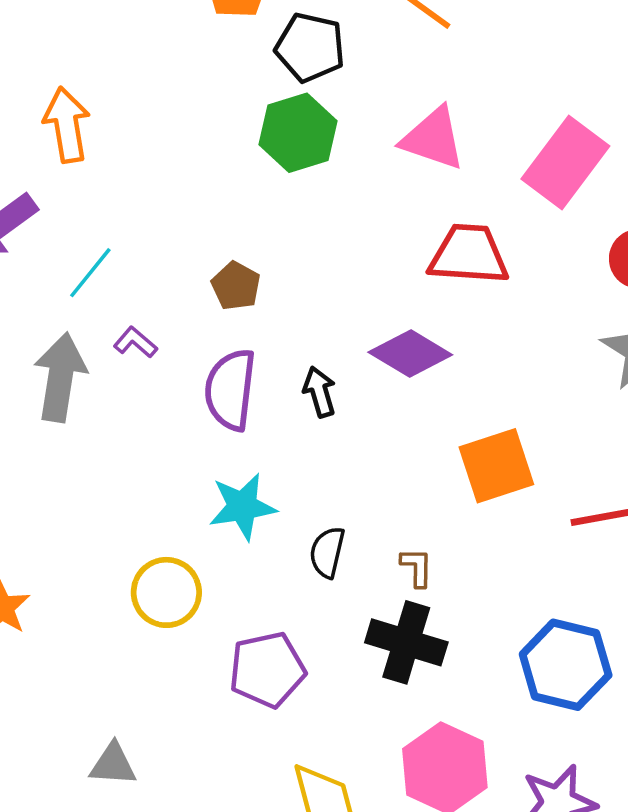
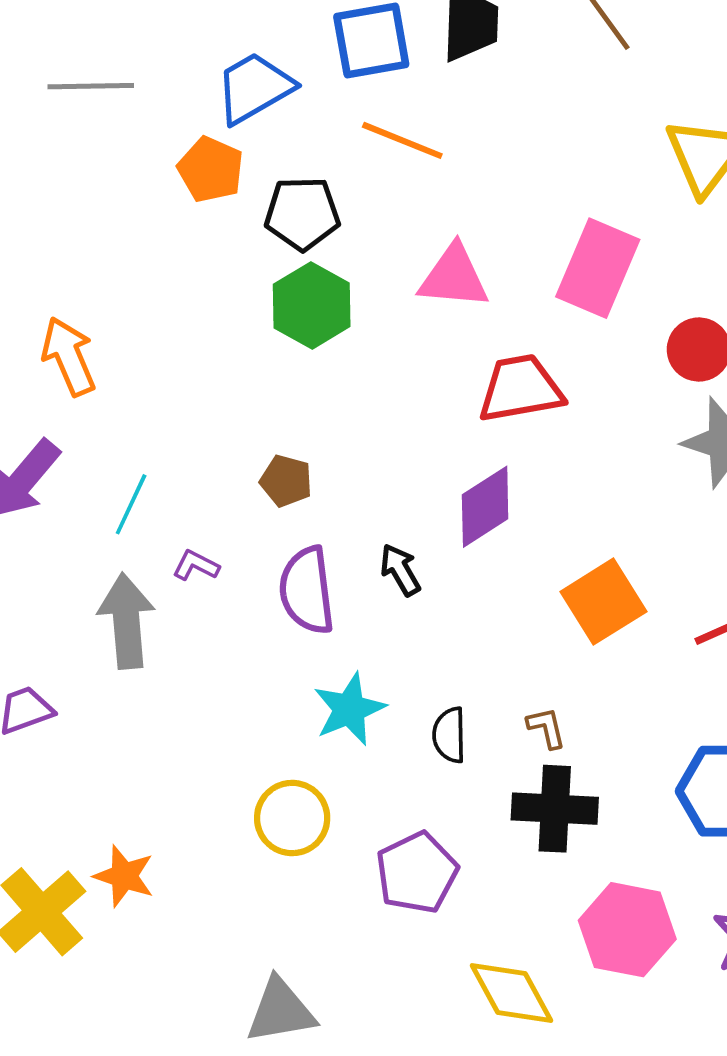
purple diamond: (410, 354) -> (485, 507), turned -50
gray triangle: (113, 764) -> (281, 1011), size x1.4

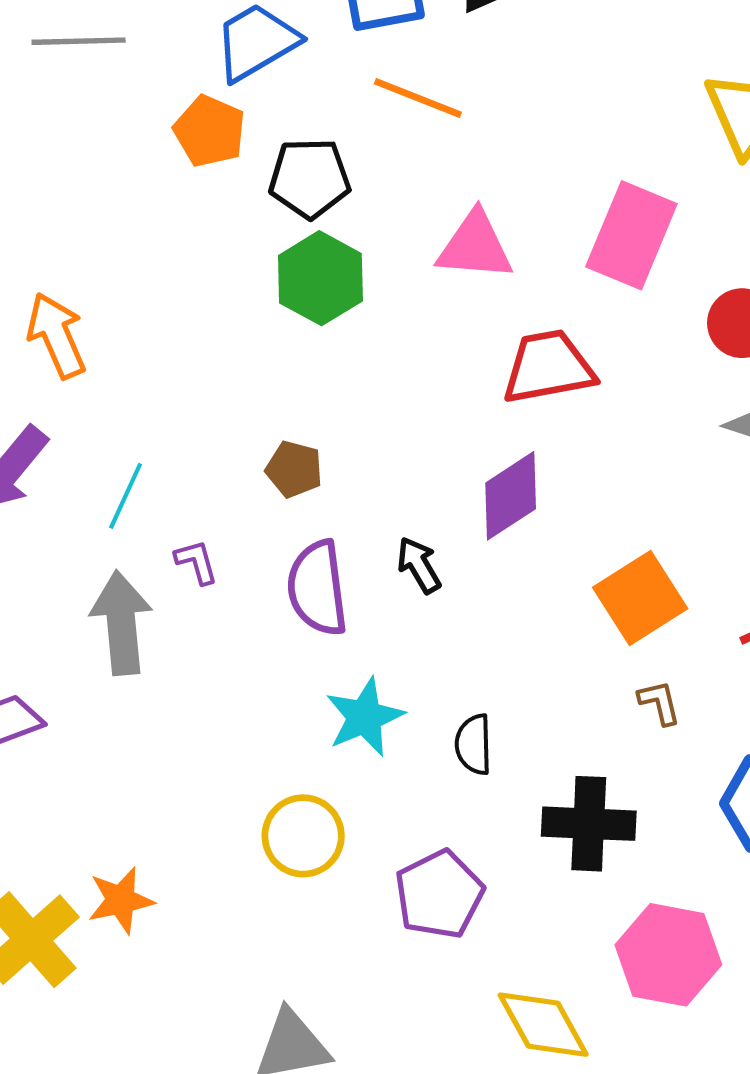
purple L-shape: (196, 565) -> (196, 562), turned 48
brown L-shape: (546, 728) -> (659, 703), moved
orange star: (124, 876) -> (121, 900), turned -30

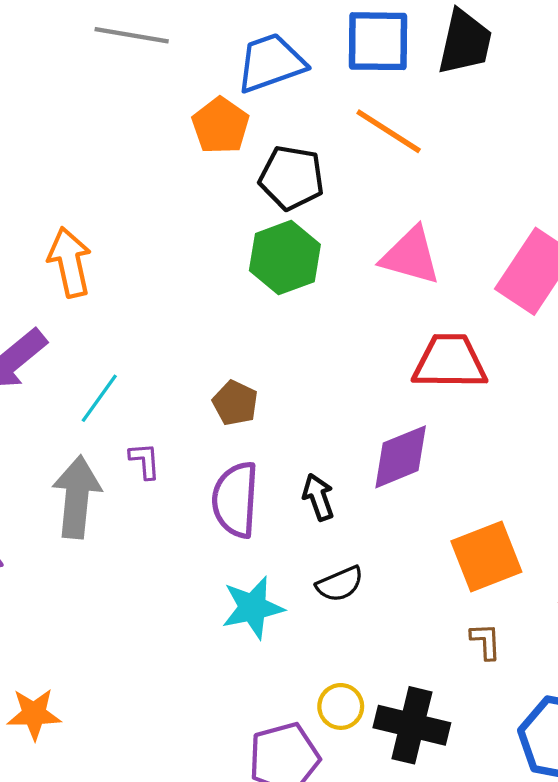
black semicircle: (474, 744) -> (340, 584), moved, turned -123
yellow circle: (303, 836) -> (341, 706), moved, size x0.7

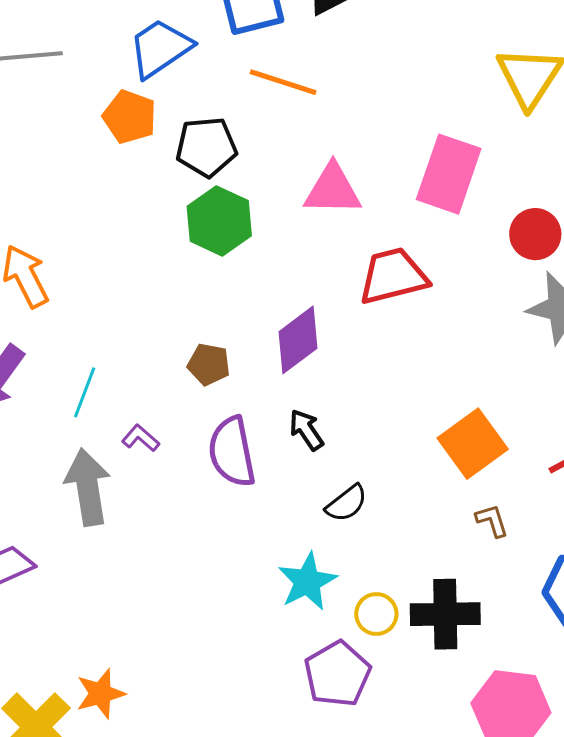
purple diamond: (401, 457) -> (298, 340), moved
purple L-shape: (145, 461) -> (141, 438), turned -30
cyan star: (253, 608) -> (307, 582), moved

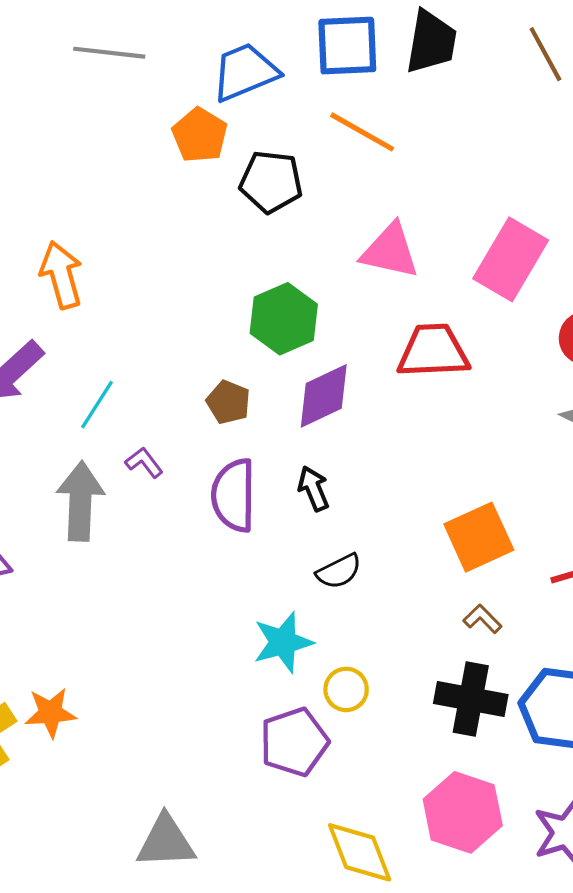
green hexagon: (219, 221) -> (284, 319), moved
brown L-shape: (492, 521) -> (483, 619), turned -39
black cross: (445, 614) -> (471, 699), moved

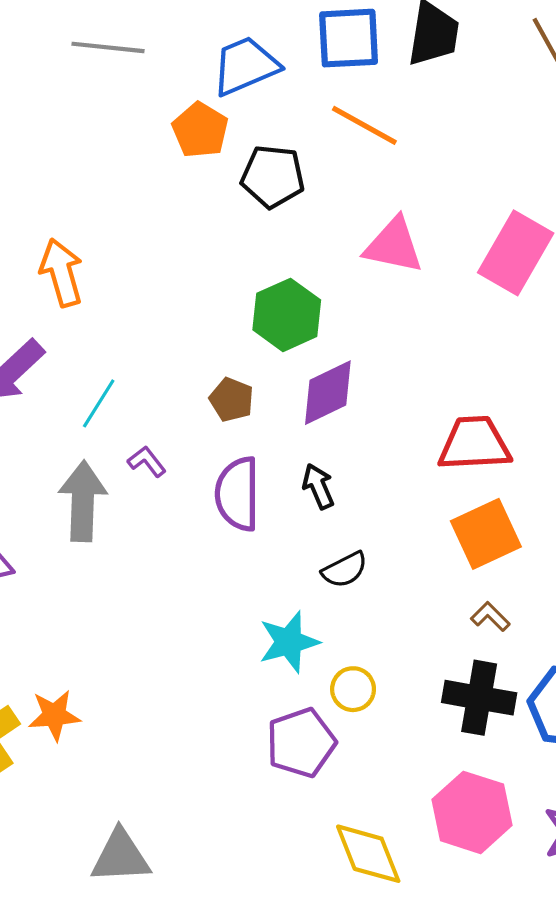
red trapezoid: (433, 351) -> (474, 444), moved
gray triangle: (166, 842) -> (120, 857), moved

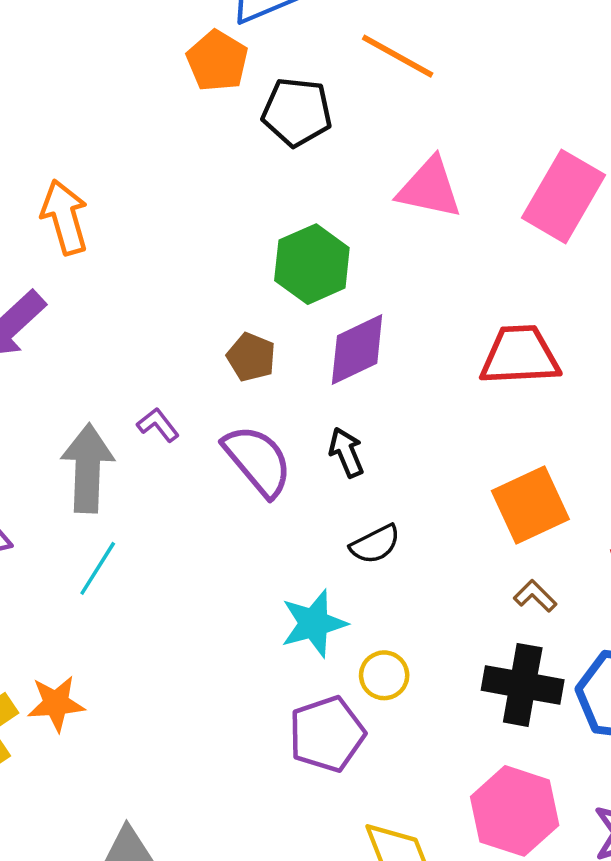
cyan line: (99, 403) -> (98, 568), moved
red trapezoid: (474, 444) -> (520, 355), moved
purple semicircle: (238, 494) -> (258, 461), turned 140

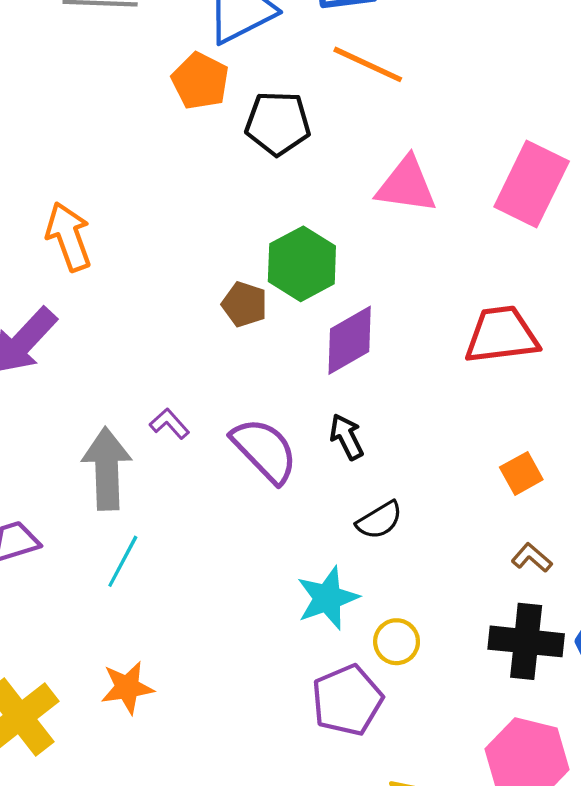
brown pentagon: (251, 357) -> (244, 304), moved
orange square: (530, 505) -> (521, 473), size x0.6
orange star: (56, 703) -> (127, 688), moved

